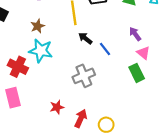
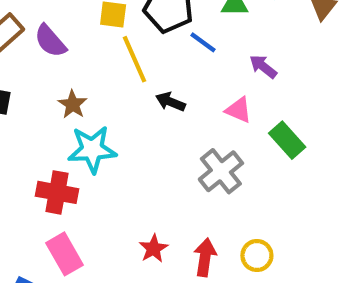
blue line: (105, 49) -> (203, 42), moved
pink triangle: (143, 53) -> (239, 110), moved
gray cross: (84, 76) -> (221, 171), moved

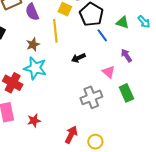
yellow line: (135, 59) -> (55, 31), moved
black arrow: (170, 102) -> (78, 58), turned -64
red star: (153, 249) -> (34, 121), moved

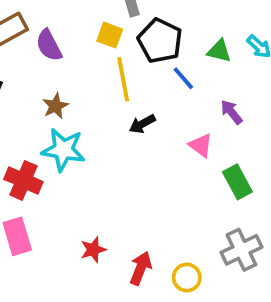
yellow line: (55, 31) -> (123, 79), moved
gray cross: (91, 97) -> (241, 250), moved
red star: (34, 121) -> (93, 250), moved

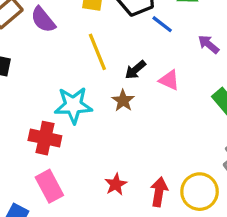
yellow line: (123, 79) -> (97, 52), moved
brown star: (55, 106) -> (123, 101), moved
pink triangle: (201, 145) -> (169, 80), moved
yellow circle: (187, 277) -> (200, 192), size x1.5

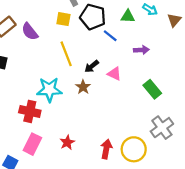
purple arrow: (209, 44) -> (141, 50), turned 136
red star: (116, 184) -> (67, 142), moved
pink rectangle: (49, 186) -> (32, 144), turned 54

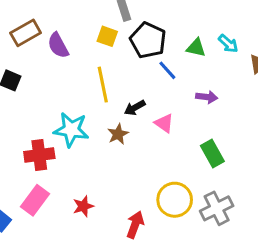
red cross: (30, 111) -> (39, 155), turned -30
yellow circle: (134, 149) -> (175, 200), moved

